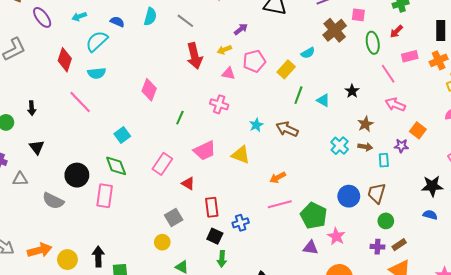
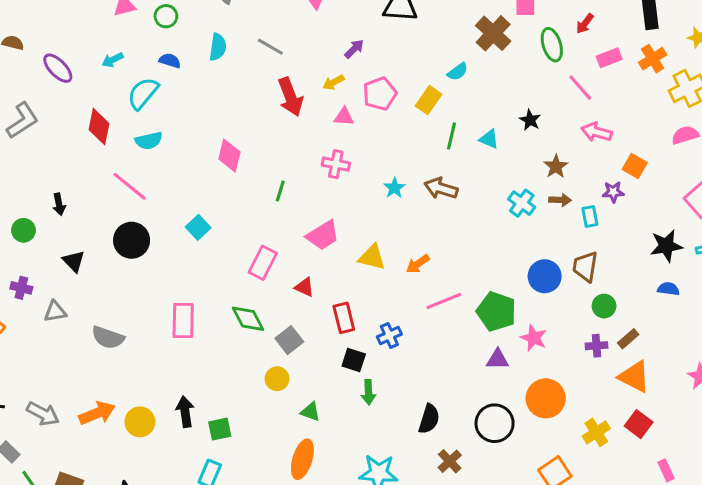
yellow triangle: (241, 155) -> (372, 257), moved
green diamond: (116, 166) -> (248, 319), moved
black circle: (77, 175) -> (132, 240), moved
orange arrow: (278, 178) -> (418, 264), moved

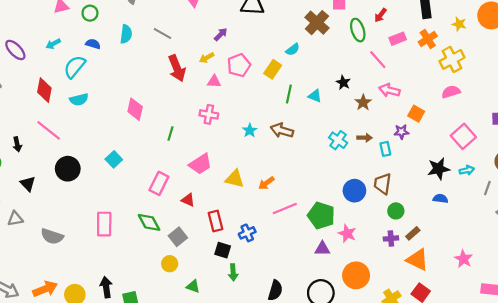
brown star: (556, 166) -> (363, 102), moved
pink line: (130, 186) -> (49, 130), moved

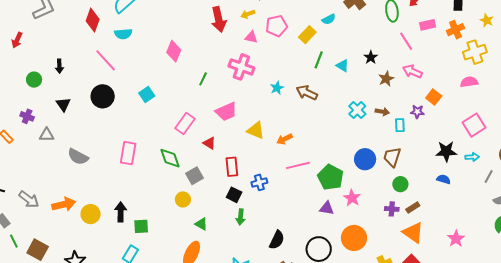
pink cross: (209, 114) -> (241, 67), size x1.4
pink line: (49, 130) -> (106, 60), moved

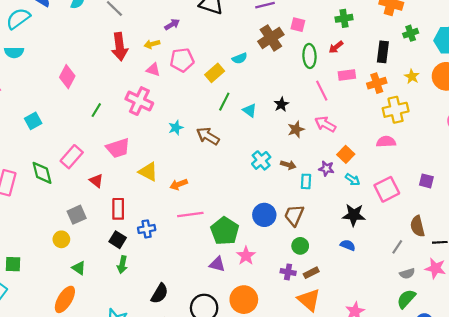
cyan arrow: (472, 157) -> (353, 180), moved, turned 32
green diamond: (170, 158) -> (42, 173), moved

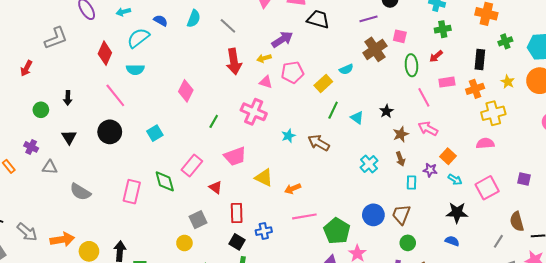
purple arrow: (172, 25) -> (282, 39), size x1.5
brown arrow: (288, 165) -> (400, 159), moved, turned 56

